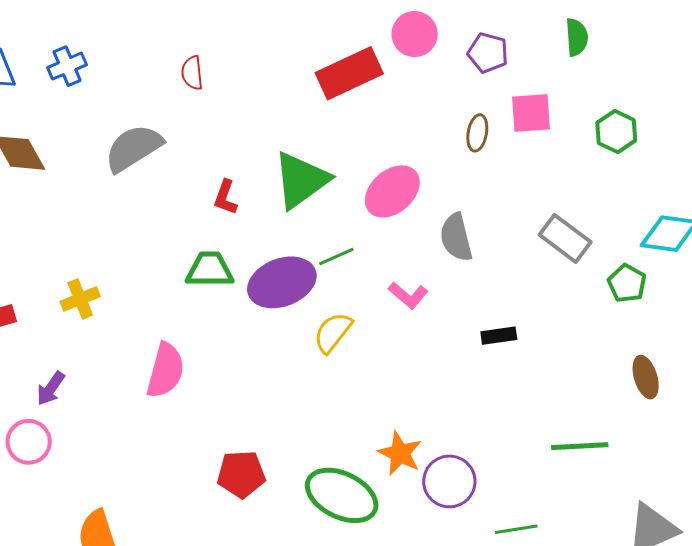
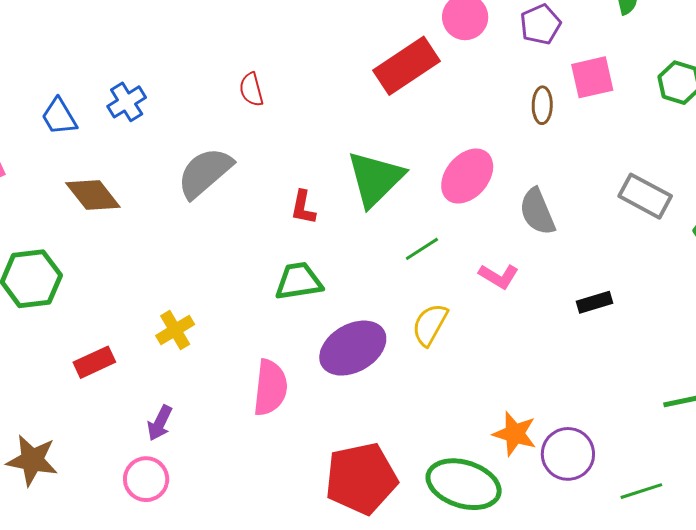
purple pentagon: (488, 53) -> (540, 24), turned -30
purple ellipse: (282, 282) -> (353, 348), moved
red pentagon: (241, 474) -> (361, 479), size x1.5

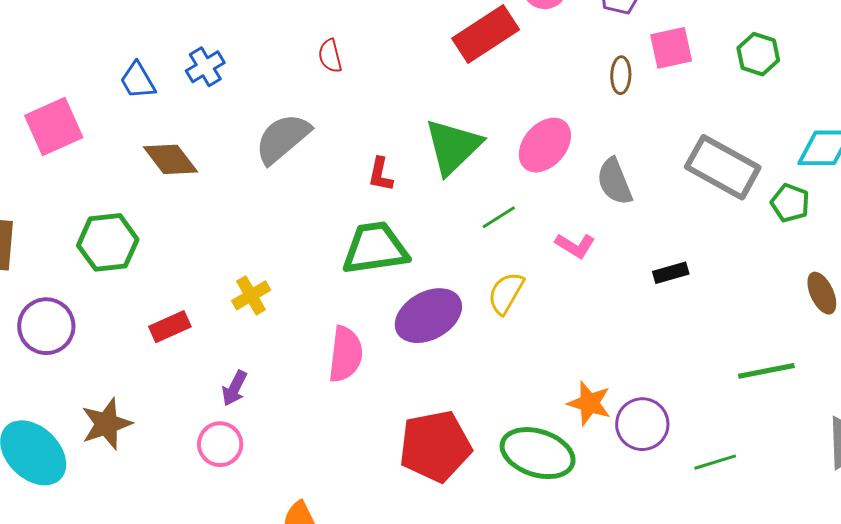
gray rectangle: (645, 196) -> (723, 167), size x1.4
green trapezoid: (299, 281) -> (375, 248), size x1.4
brown star: (32, 460) -> (107, 424), turned -30

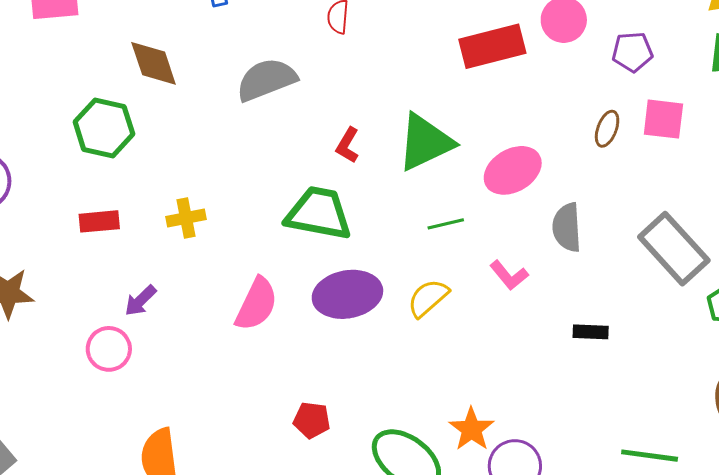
green hexagon: (108, 242) -> (104, 128), moved
red pentagon: (435, 446) -> (312, 420), size x0.5

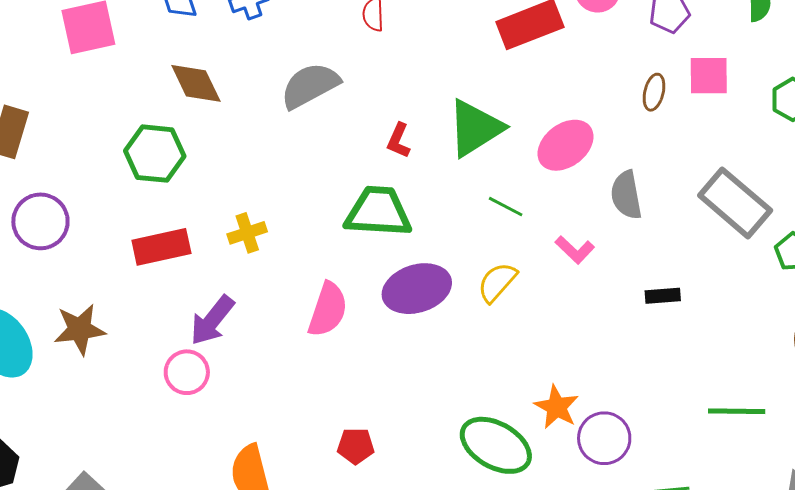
red rectangle: (99, 221) -> (161, 247), size x1.4
green line: (446, 224) -> (506, 207), turned 48
purple arrow: (140, 301) -> (212, 320), size x1.5
red pentagon: (312, 420) -> (356, 446), moved

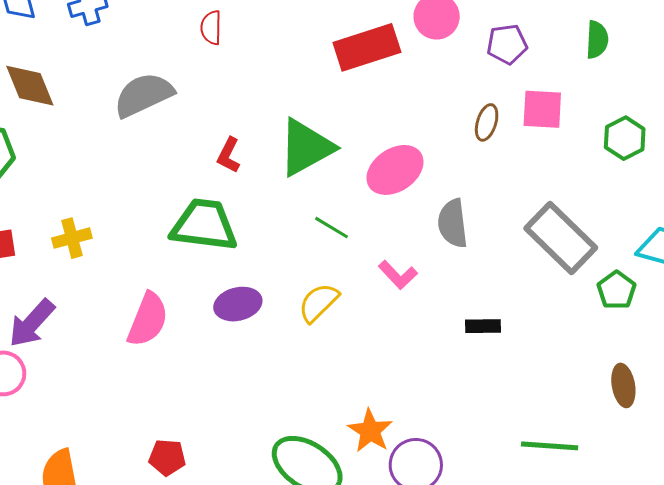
purple ellipse: (417, 289) -> (238, 304), size x0.7

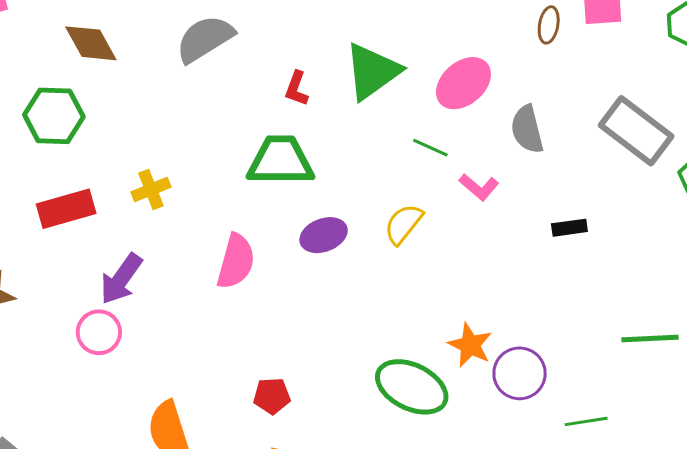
green line: (332, 228) -> (430, 148), moved

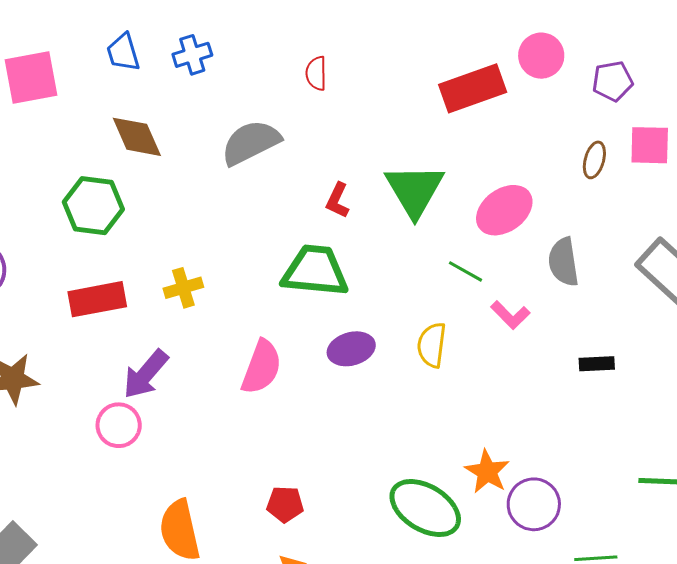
green triangle: (372, 71) -> (415, 190), turned -30
yellow semicircle: (403, 224) -> (432, 345), turned -36

